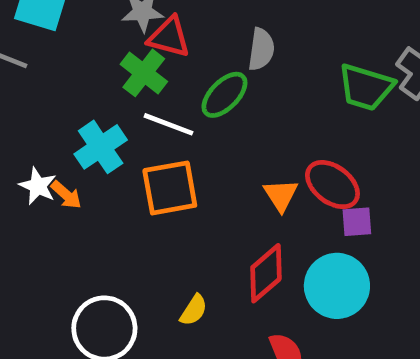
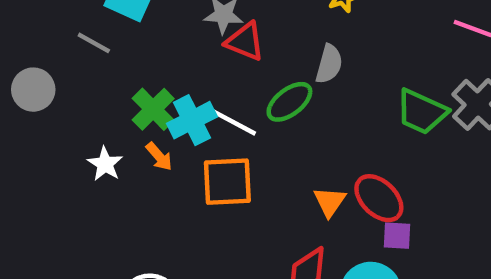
green cross: (144, 73) -> (153, 109), moved
cyan cross: (101, 147) -> (192, 120), moved
orange arrow: (66, 195) -> (159, 157), moved

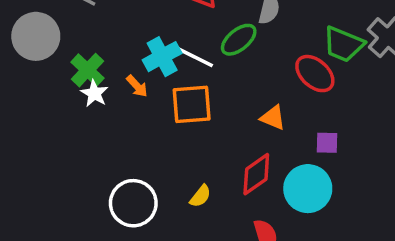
gray circle: (33, 90) -> (36, 36), size x1.4
green cross: (153, 109) -> (87, 70), moved
red ellipse: (379, 198) -> (315, 74), moved
orange triangle: (330, 202) -> (273, 118), turned -40

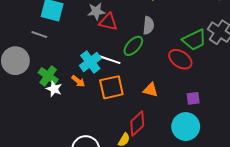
green trapezoid: (343, 44) -> (194, 40), turned -40
orange triangle: (273, 118) -> (151, 90), moved
red diamond: (256, 174) -> (137, 124), moved

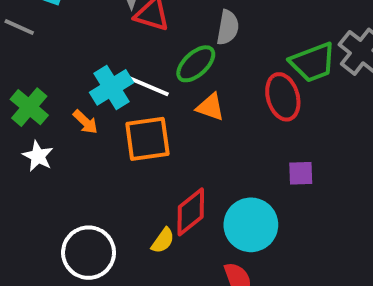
red ellipse: (180, 59) -> (283, 97), turned 35
white star: (54, 89) -> (38, 156), moved
orange triangle: (151, 90) -> (210, 107), moved
cyan circle: (186, 127) -> (251, 225), moved

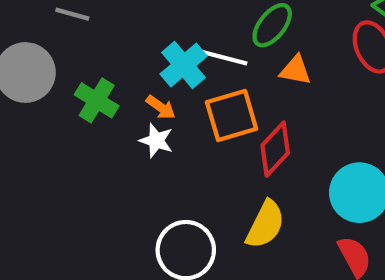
white star: (38, 156) -> (156, 141), moved
red diamond: (191, 212) -> (275, 149), moved
yellow semicircle: (163, 241) -> (265, 224), size x1.6

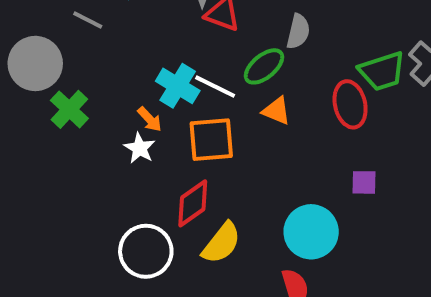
cyan cross: (184, 65) -> (178, 86), turned -30
green cross: (97, 100) -> (69, 109), moved
red diamond: (275, 149) -> (193, 203), moved

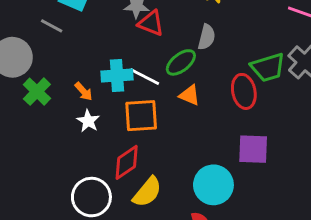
cyan cross: (178, 86) -> (117, 76), turned -36
orange arrow: (150, 119) -> (84, 91), moved
purple square: (364, 182) -> (253, 149), size x1.6

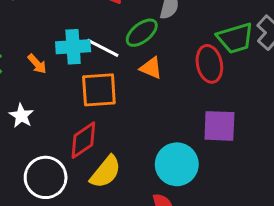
white star: (88, 121) -> (21, 116), moved

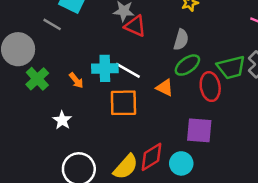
green ellipse: (142, 33) -> (187, 65), moved
purple square: (219, 126) -> (199, 130), moved
red diamond: (83, 140) -> (152, 157), moved
cyan circle: (177, 164) -> (181, 163), size x0.7

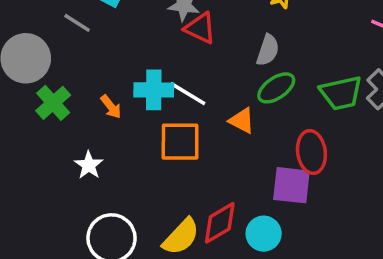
red ellipse: (210, 87) -> (311, 152), moved

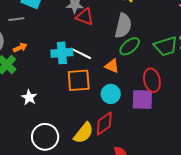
gray line: (77, 23) -> (16, 19), turned -35
gray semicircle: (268, 50) -> (123, 26), size x1.4
orange arrow: (111, 107) -> (20, 48), moved, turned -72
cyan circle: (264, 234) -> (111, 94), moved

